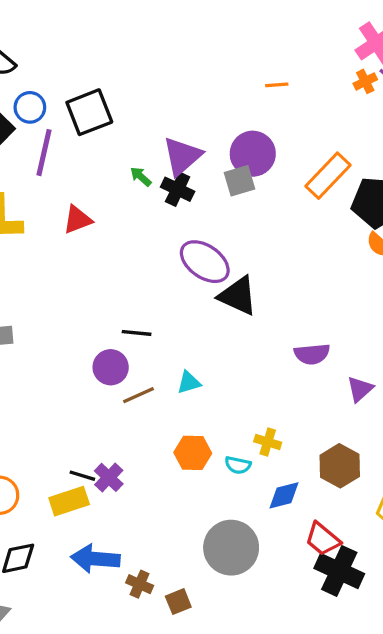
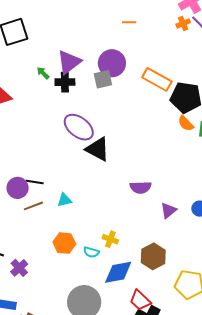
orange rectangle: (328, 176) -> (157, 79), turned 72
black cross: (178, 189) -> (65, 82), turned -30
black line: (137, 333) -> (35, 182), moved
purple cross: (109, 477) -> (19, 268), moved
blue diamond: (284, 495) -> (118, 272), size x1.4

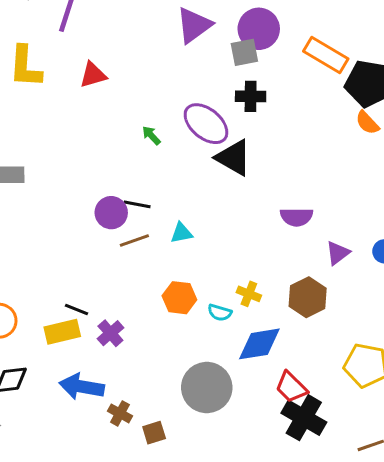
green arrow: (43, 73) -> (151, 135), moved
black cross: (65, 82) -> (251, 96), moved
brown hexagon: (153, 256) -> (308, 297), moved

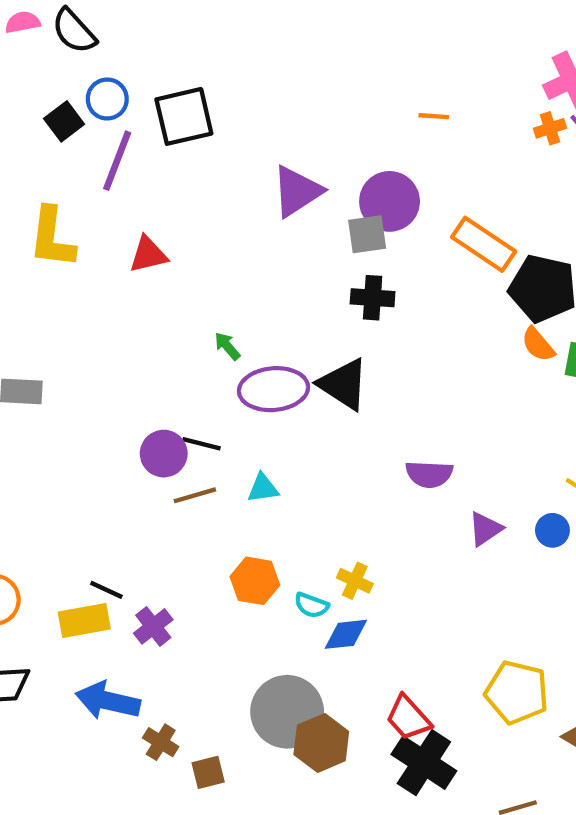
purple ellipse: (206, 124) -> (274, 389), moved, turned -48
brown hexagon: (308, 297) -> (321, 743), moved
blue diamond: (259, 344) -> (346, 634), moved, size x0.7

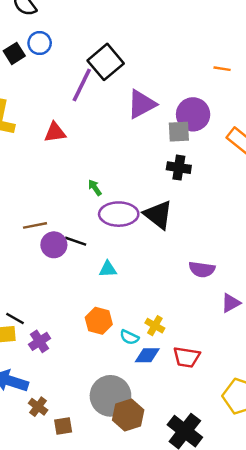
black square: (184, 116) -> (106, 62), moved, turned -32
purple line: (117, 161) -> (82, 85), moved
brown line: (195, 495) -> (35, 225), moved
red trapezoid: (408, 718) -> (187, 357), moved, turned -44

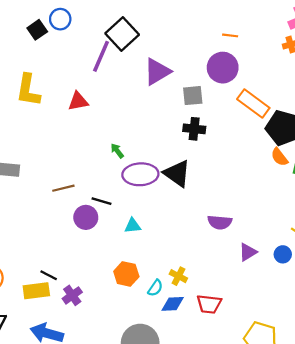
purple circle: (193, 114) -> (223, 68), moved
purple circle: (54, 245) -> (86, 217), moved
cyan semicircle: (129, 337) -> (155, 288), turned -78

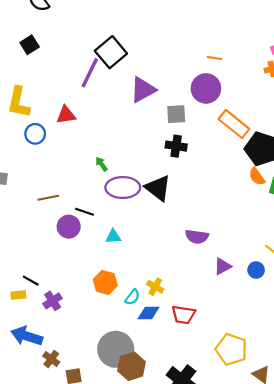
blue circle: (60, 19) -> (35, 134), moved
yellow rectangle: (36, 291) -> (18, 295), size x0.6

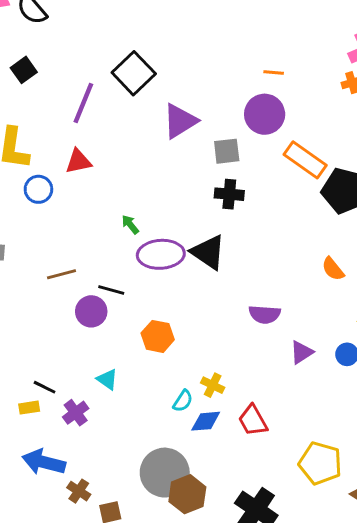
purple line: (90, 73) -> (83, 103), moved
orange semicircle: (257, 177) -> (333, 269), moved
cyan triangle: (113, 237) -> (107, 379), moved, turned 42
orange hexagon: (105, 282) -> (158, 336), moved
red trapezoid: (183, 315) -> (253, 420), turned 55

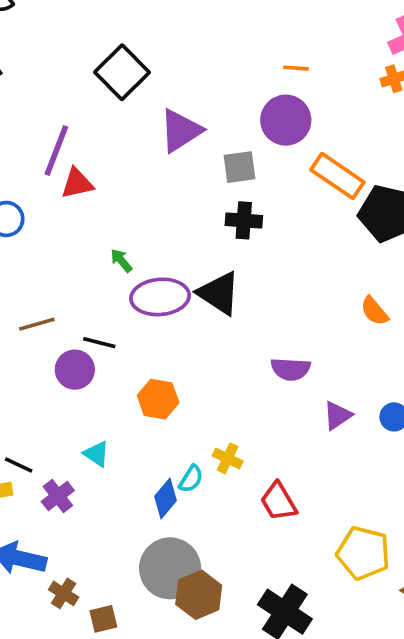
purple line: (83, 103) -> (56, 150), moved
red triangle: (78, 161) -> (77, 183), moved
blue diamond: (206, 421) -> (165, 498), moved, turned -44

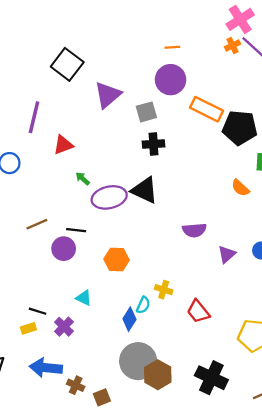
red triangle: (77, 183) -> (63, 145), moved

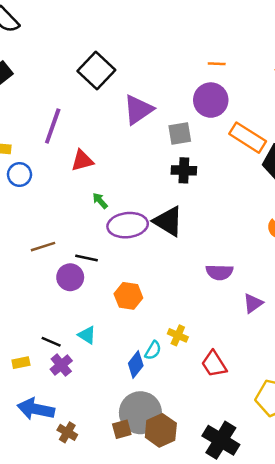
black line: (38, 311) -> (51, 342), moved
brown square: (102, 397) -> (122, 429), moved

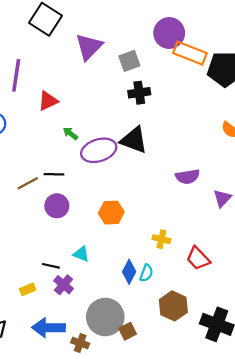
purple circle: (211, 100) -> (169, 33), moved
black line: (86, 258) -> (54, 174), moved
cyan semicircle: (153, 350) -> (146, 273), moved
gray circle: (140, 413) -> (105, 317), moved
brown hexagon: (161, 430) -> (173, 306), moved

